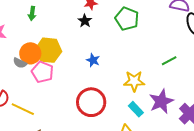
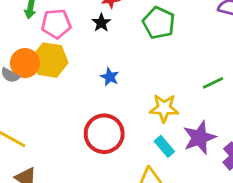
pink pentagon: (42, 72) -> (56, 24), moved, turned -30

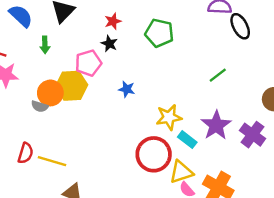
pink pentagon: (56, 24) -> (88, 63), moved
yellow star: (164, 108) -> (169, 117), moved
red circle: (104, 134) -> (154, 154), moved

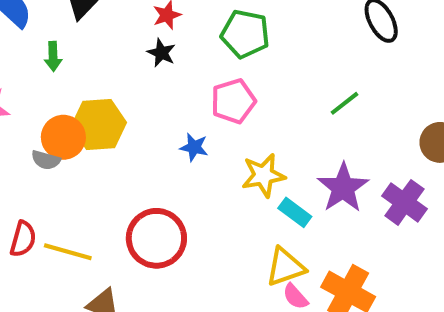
pink pentagon: (88, 63) -> (233, 101), moved
blue star: (127, 89) -> (194, 147), moved
red circle: (154, 154) -> (156, 238), moved

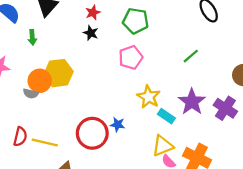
blue star: (194, 147) -> (118, 124), moved
yellow star: (263, 175) -> (149, 97), turned -30

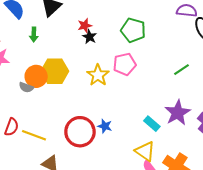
red star: (93, 13) -> (85, 26), moved
yellow star: (149, 97) -> (98, 75), moved
yellow triangle: (163, 146) -> (145, 151), turned 50

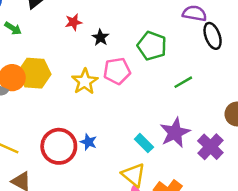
green pentagon: (133, 30) -> (152, 46), moved
green arrow: (34, 35) -> (13, 28), turned -64
black star: (90, 37) -> (100, 37), moved

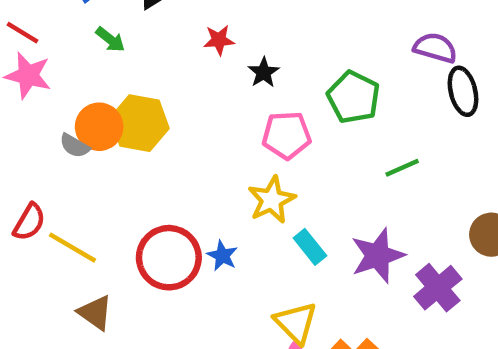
yellow star: (85, 82) -> (272, 200), moved
cyan rectangle: (144, 143) -> (310, 247), moved

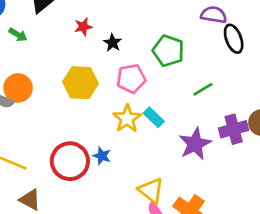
yellow hexagon: (140, 123) -> (81, 83), moved
cyan rectangle: (310, 247) -> (154, 117), moved
purple cross: (438, 288) -> (234, 129), moved, turned 32

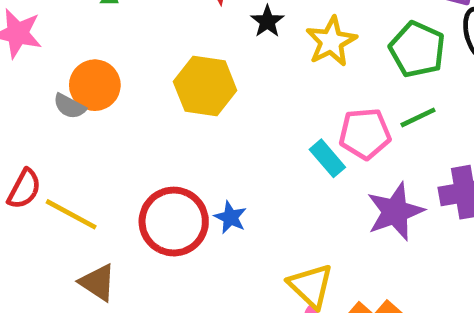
green pentagon: (168, 51) -> (417, 49), moved
pink pentagon: (131, 79) -> (365, 134), moved
yellow star: (127, 119) -> (331, 41), moved

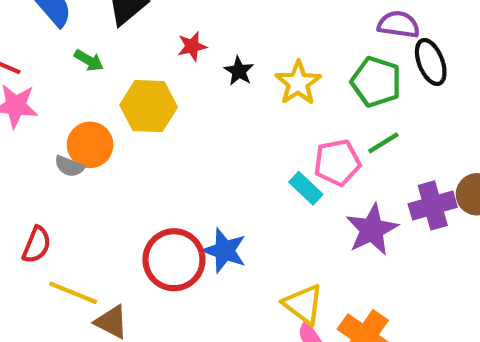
yellow hexagon: (205, 86) -> (149, 106), moved
yellow line: (71, 214) -> (73, 293), moved
blue star: (230, 217) -> (224, 251), size x1.5

